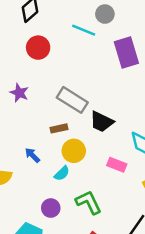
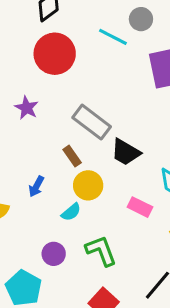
red circle: (38, 48) -> (55, 54), size x1.4
brown rectangle: (59, 128) -> (72, 156), turned 63
blue arrow: (32, 155) -> (36, 186), turned -112

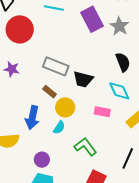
blue arrow: (36, 186) -> (32, 118), size x1.6
purple circle: (54, 254) -> (42, 160), moved

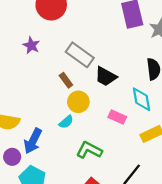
blue arrow: (32, 118) -> (33, 141), moved
green L-shape: (85, 147) -> (89, 150), turned -40
purple circle: (42, 160) -> (12, 157), moved

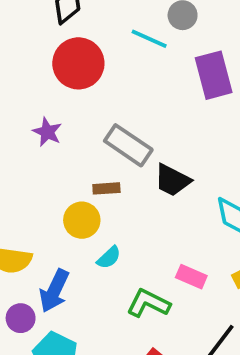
brown rectangle: (66, 80) -> (106, 188), turned -56
yellow circle: (78, 102) -> (82, 220), moved
pink rectangle: (117, 117) -> (191, 277), moved

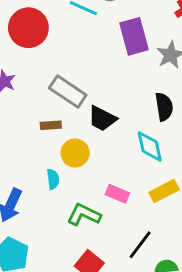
yellow circle: (82, 220) -> (75, 153), moved
cyan semicircle: (109, 258) -> (53, 179), turned -54

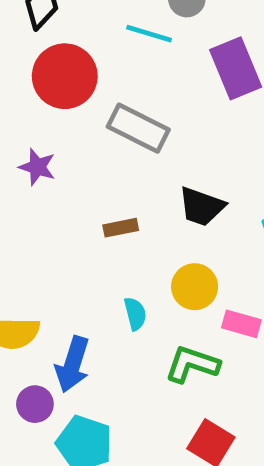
gray rectangle: (68, 91) -> (138, 128), moved
yellow circle: (75, 153) -> (195, 287), moved

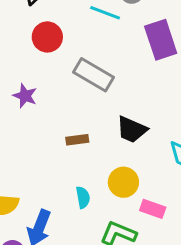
red circle: (65, 76) -> (47, 37), size x0.7

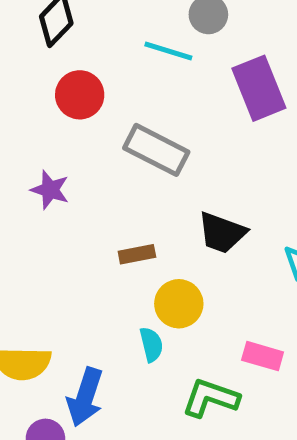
yellow circle: (123, 182) -> (179, 304), moved

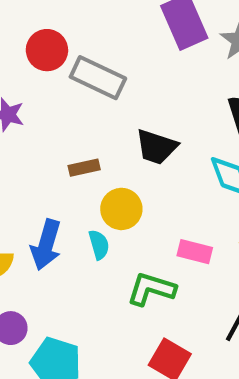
red circle: (80, 95) -> (47, 50), moved
blue arrow: (85, 397) -> (46, 245), moved

